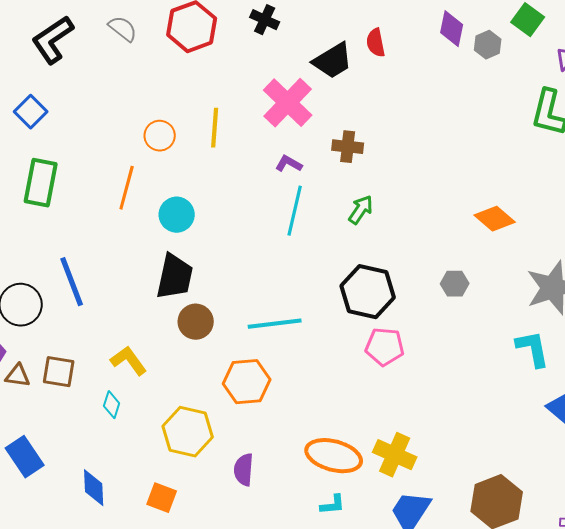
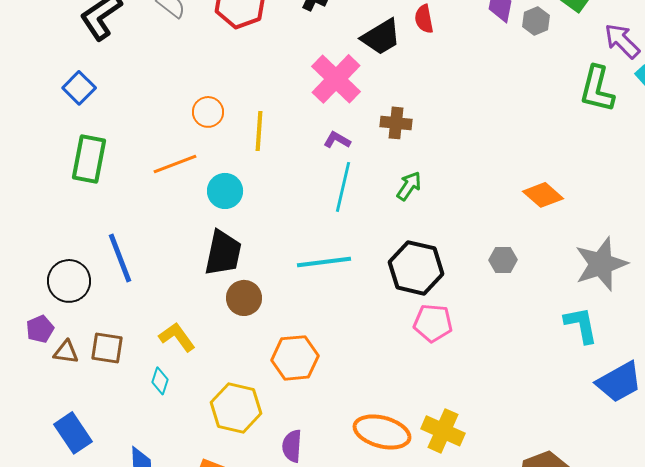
yellow line: (215, 128) -> (259, 131), moved
orange line: (127, 188) -> (175, 164), turned 54
cyan line: (275, 324) -> (324, 262), moved

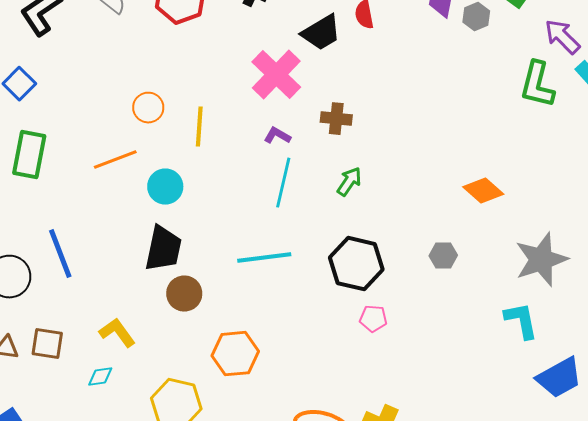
pink pentagon: (433, 323) -> (373, 319), size x0.7
cyan diamond: (160, 381) -> (100, 377), turned 64

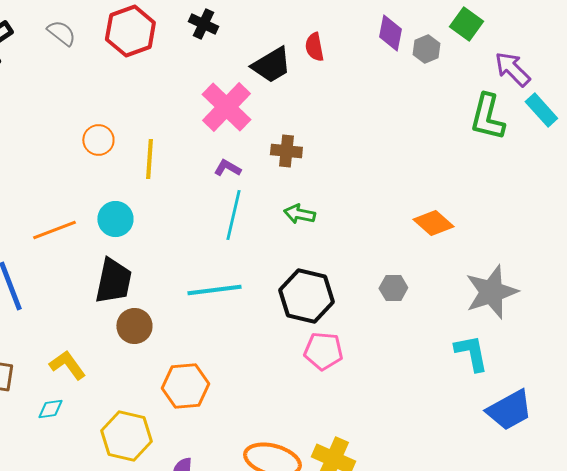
orange line: (115, 160) -> (54, 230), moved
green arrow: (349, 182) -> (299, 214), turned -112
pink pentagon: (373, 319) -> (323, 351), size x1.4

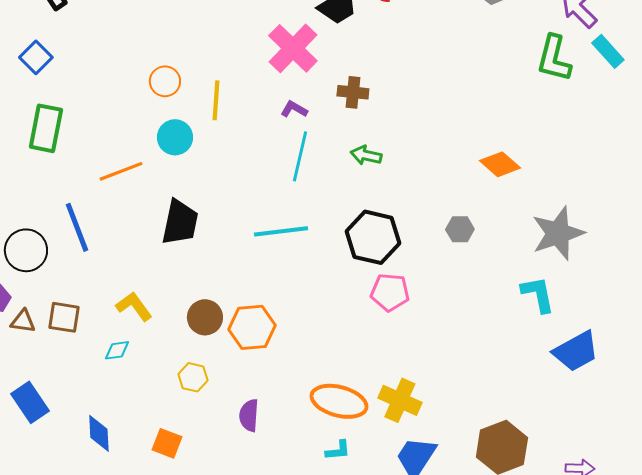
cyan circle: (115, 219) -> (175, 137), moved
brown circle: (134, 326) -> (205, 317), moved
yellow hexagon: (126, 436) -> (193, 377), size x0.6

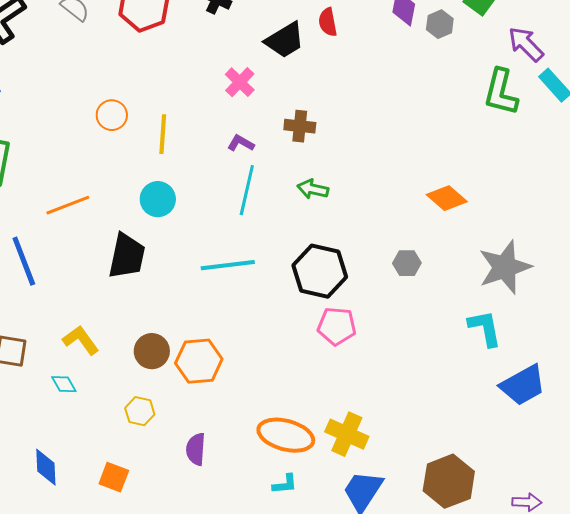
pink cross: (293, 48) -> (240, 82), size x0.6
cyan circle: (175, 137) -> (158, 199), moved
cyan diamond: (117, 350) -> (64, 384), turned 68

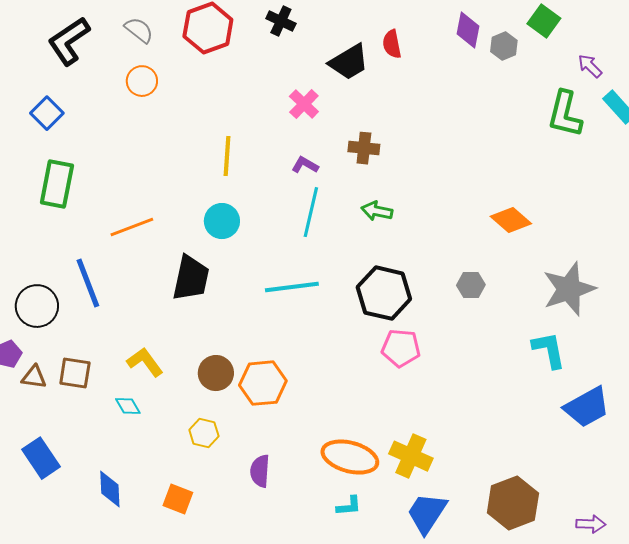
purple arrow: (526, 44) -> (590, 66), size x0.7
orange circle: (112, 115) -> (142, 81), moved

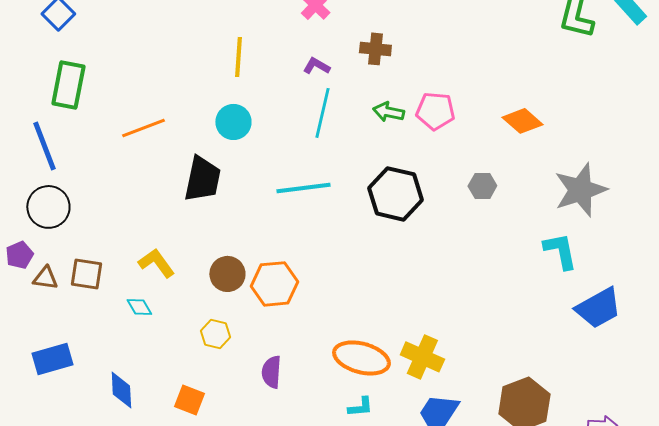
blue line: (88, 283) -> (44, 146), moved
pink pentagon: (401, 348) -> (435, 111), moved
blue rectangle: (41, 458) -> (52, 359), turned -72

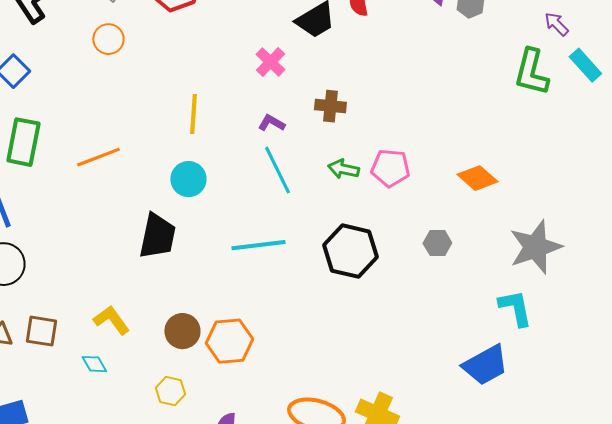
cyan line: (322, 113) -> (277, 170), turned -39
orange line: (143, 128) -> (98, 157), moved
blue trapezoid: (598, 308) -> (485, 365), moved

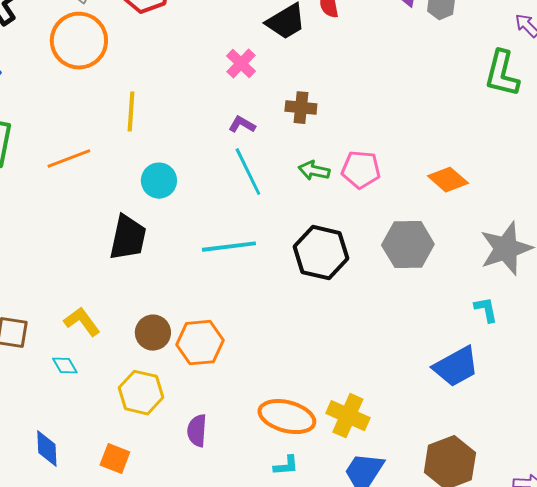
orange circle: (108, 39) -> (79, 41), size x1.8
yellow line: (193, 114) -> (131, 112), moved
gray hexagon: (437, 243) -> (408, 245), size x1.8
cyan L-shape: (515, 308) -> (486, 310), size x0.7
yellow hexagon: (170, 391) -> (141, 393), size x1.5

